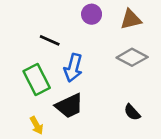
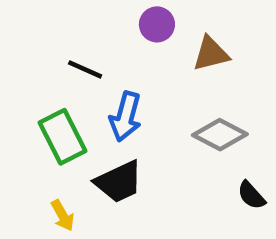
brown triangle: (131, 19) -> (211, 54), moved
gray diamond: (132, 57) -> (220, 135), moved
black semicircle: (132, 112) -> (251, 195), moved

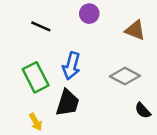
brown triangle: (211, 54) -> (135, 30), moved, turned 35
black line: (85, 69) -> (41, 26), moved
black trapezoid: (119, 182) -> (68, 103), turned -48

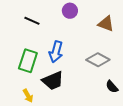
green rectangle: (36, 77) -> (28, 61), turned 45
black trapezoid: (68, 103) -> (53, 81), turned 50

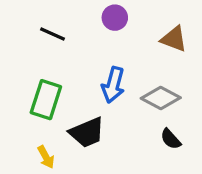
blue arrow: (56, 52) -> (113, 85), moved
black semicircle: (112, 87) -> (171, 139), moved

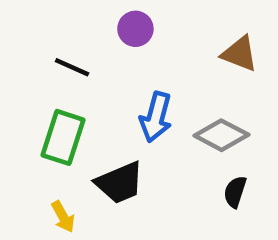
purple circle: (115, 18) -> (135, 29), moved
black line: (52, 34) -> (72, 67), moved
black semicircle: (171, 139) -> (235, 192), turned 60

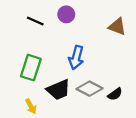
black line: (72, 67) -> (35, 21), moved
gray diamond: (221, 135) -> (90, 89), moved
black semicircle: (235, 192) -> (115, 94), turned -144

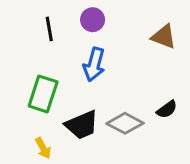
black line: (35, 21) -> (49, 29), turned 56
blue arrow: (76, 58) -> (94, 65), moved
black semicircle: (115, 94) -> (167, 109), moved

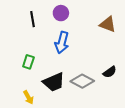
green rectangle: (43, 94) -> (28, 62), size x0.6

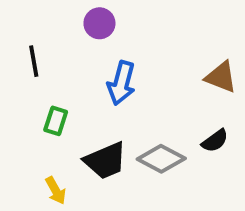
purple circle: (61, 13) -> (99, 23), moved
black line: (32, 19) -> (34, 61), moved
brown triangle: (108, 24) -> (221, 77), moved

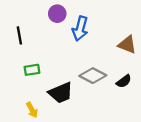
blue arrow: (121, 83) -> (80, 29), moved
green rectangle: (56, 121) -> (32, 70), turned 63
gray diamond: (161, 159) -> (93, 76), moved

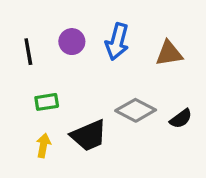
purple circle: (57, 14) -> (72, 42), moved
brown triangle: (127, 45) -> (169, 53), moved, turned -30
yellow arrow: (32, 110) -> (43, 146), moved, turned -140

